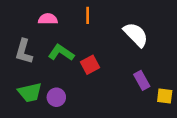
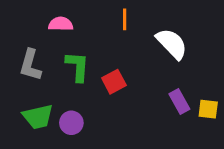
orange line: (88, 15) -> (125, 19), moved
green L-shape: (61, 53) -> (77, 67), turned 60
yellow square: (165, 96) -> (208, 109), moved

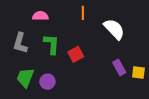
green trapezoid: (38, 117) -> (25, 78), turned 125

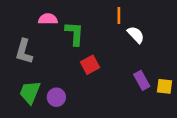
orange line: (83, 13) -> (119, 15), moved
white semicircle: (114, 29) -> (136, 35), size x0.7
green L-shape: (52, 44) -> (74, 33), moved

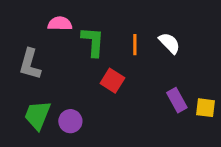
orange line: (119, 15) -> (135, 45), moved
red square: (90, 65) -> (112, 81), turned -30

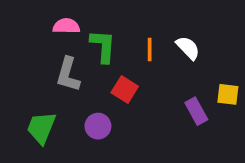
gray L-shape: (30, 64) -> (68, 74), moved
yellow square: (205, 108) -> (228, 94), moved
purple circle: (70, 121) -> (98, 126), moved

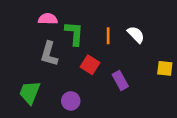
purple rectangle: (196, 111) -> (120, 80), moved
purple circle: (98, 126) -> (71, 101), moved

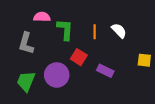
gray L-shape: (49, 54) -> (26, 43), moved
purple rectangle: (120, 80) -> (105, 71), turned -35
purple circle: (71, 101) -> (57, 75), moved, size x1.5

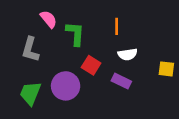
pink semicircle: (42, 17) -> (49, 19), turned 49
white semicircle: (119, 31) -> (128, 54), moved, turned 126
orange line: (95, 32) -> (117, 26), moved

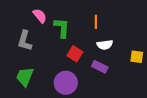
purple circle: (66, 86) -> (66, 83), moved

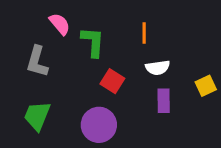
yellow square: (137, 57) -> (206, 86), turned -32
purple rectangle: (100, 67) -> (164, 101), moved, turned 63

